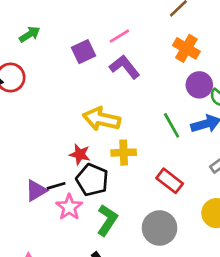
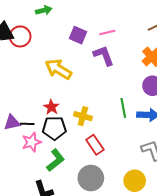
purple square: (83, 52) -> (78, 35), turned 30
yellow arrow: (102, 119) -> (58, 69), moved
black pentagon: (92, 180) -> (54, 128), turned 30
red rectangle: (170, 181) -> (95, 145), moved

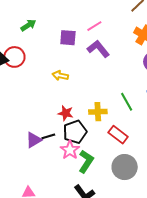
yellow arrow: (58, 69) -> (60, 76), size x0.6
green line: (123, 108) -> (127, 102), moved
pink star: (32, 142) -> (70, 150), moved

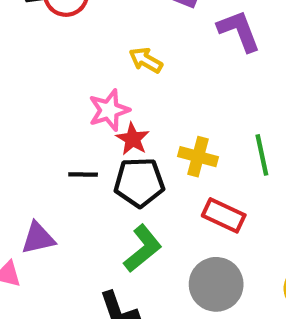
red rectangle: (118, 135) -> (224, 215), turned -30
purple triangle: (34, 140) -> (38, 238), moved
pink star: (70, 150) -> (109, 110), moved

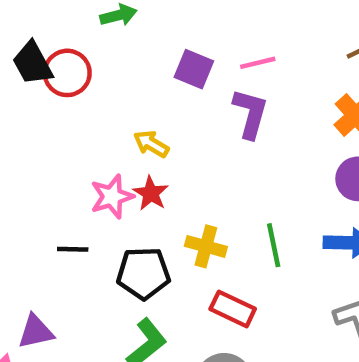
purple L-shape: (239, 31) -> (250, 113), turned 36
red star: (133, 139) -> (151, 193), moved
black line: (83, 174) -> (73, 249), moved

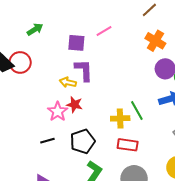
purple L-shape: (250, 113) -> (84, 70), moved
yellow cross: (206, 246) -> (120, 118), moved

